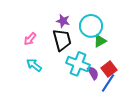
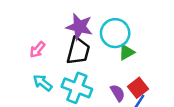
purple star: (63, 21) -> (79, 27), size x1.5
black trapezoid: (62, 40) -> (78, 51), turned 30
cyan cross: (78, 64) -> (77, 88), moved

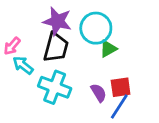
cyan arrow: (43, 83) -> (23, 65), moved
red square: (138, 88) -> (121, 87), turned 30

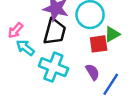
green triangle: (108, 49) -> (112, 34), moved
red square: (121, 87) -> (99, 44), moved

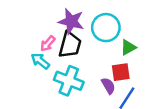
pink arrow: (16, 30) -> (48, 44), moved
red square: (99, 44) -> (121, 72), moved

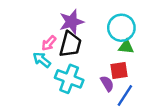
purple star: (71, 21) -> (71, 22), turned -30
cyan circle: (106, 28) -> (121, 28), moved
green triangle: (128, 47) -> (126, 47), turned 35

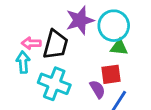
purple star: (71, 22) -> (80, 20), moved
pink arrow: (49, 43) -> (31, 43), turned 49
cyan arrow: (42, 60) -> (23, 62), turned 48

